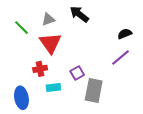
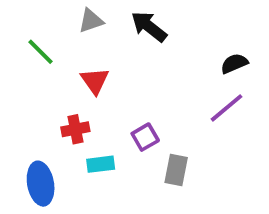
gray triangle: (48, 19) -> (91, 21), moved
red triangle: (50, 43) -> (95, 81), size x0.7
gray rectangle: (94, 91) -> (176, 170), size x0.7

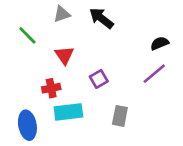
purple square: (145, 137) -> (99, 79), moved
cyan rectangle: (101, 164) -> (68, 112), size x1.5

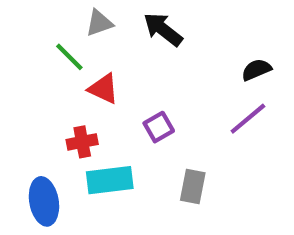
green line: (27, 35) -> (69, 57), moved
red triangle: (64, 55) -> (103, 89), turned -30

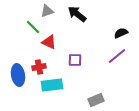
purple square: (159, 127) -> (75, 60), turned 32
gray rectangle: (193, 187) -> (96, 100), moved, turned 56
blue ellipse: (44, 201) -> (18, 75), moved

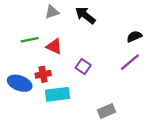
green line: (33, 27) -> (30, 40), moved, turned -56
purple square: (75, 60) -> (83, 67), turned 32
blue ellipse: (18, 75) -> (20, 83), turned -60

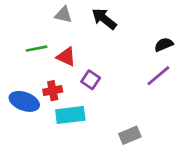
gray triangle: (52, 12) -> (64, 15), turned 32
purple square: (83, 67) -> (91, 80), moved

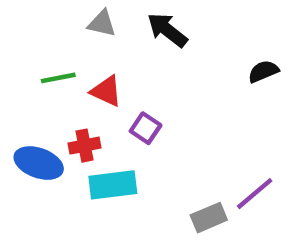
purple line: (158, 76) -> (255, 194), moved

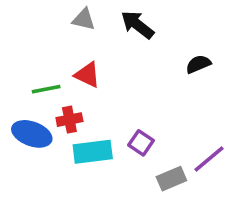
black semicircle: (263, 71) -> (198, 64), moved
green line: (58, 78) -> (46, 89), moved
purple square: (146, 128) -> (141, 143), moved

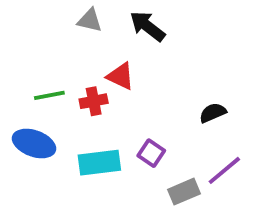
black semicircle: (198, 64) -> (213, 113), moved
red triangle: (87, 75) -> (121, 76), moved
red cross: (69, 120) -> (94, 101), moved

